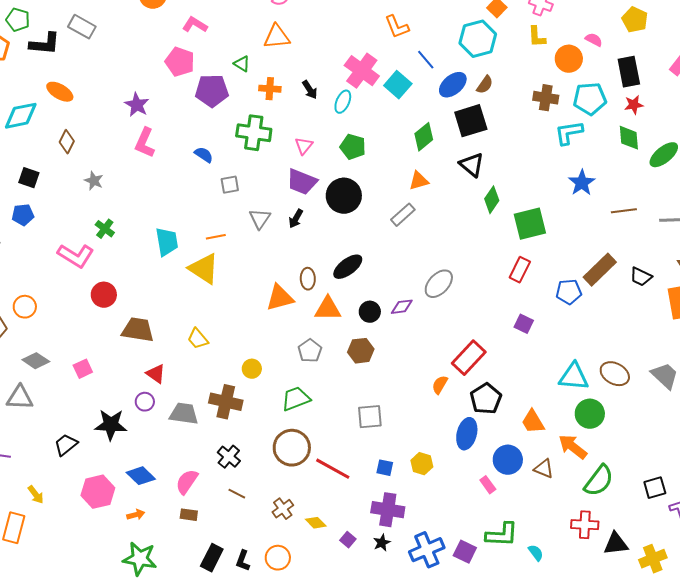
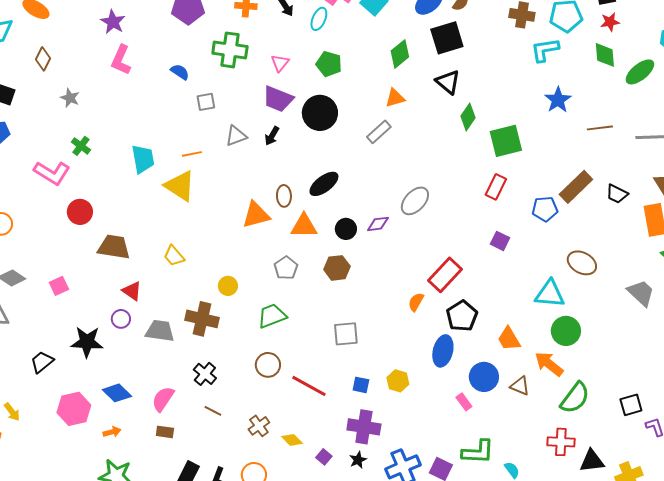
gray triangle: (260, 219) -> (236, 136), turned 35
brown ellipse: (615, 374) -> (582, 263), moved
brown circle: (292, 448) -> (268, 365), size x0.7

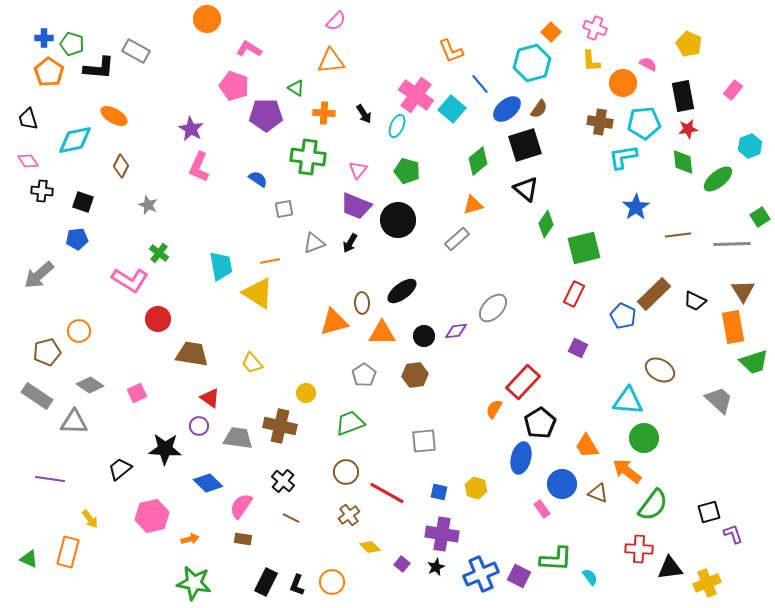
blue pentagon: (545, 209) -> (623, 316), turned 30
blue diamond: (117, 393) -> (208, 483), moved
brown cross: (259, 426) -> (349, 515), moved

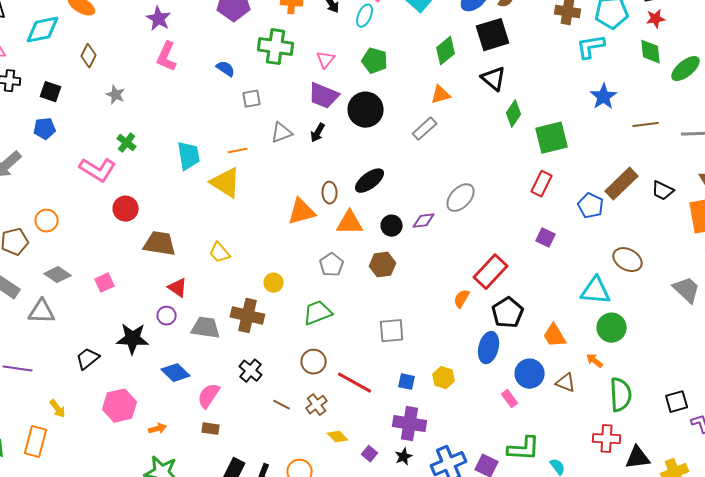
orange arrow: (627, 471) -> (595, 361), size x0.6
green semicircle: (653, 505) -> (621, 395), turned -40
brown line: (291, 518) -> (282, 405), moved

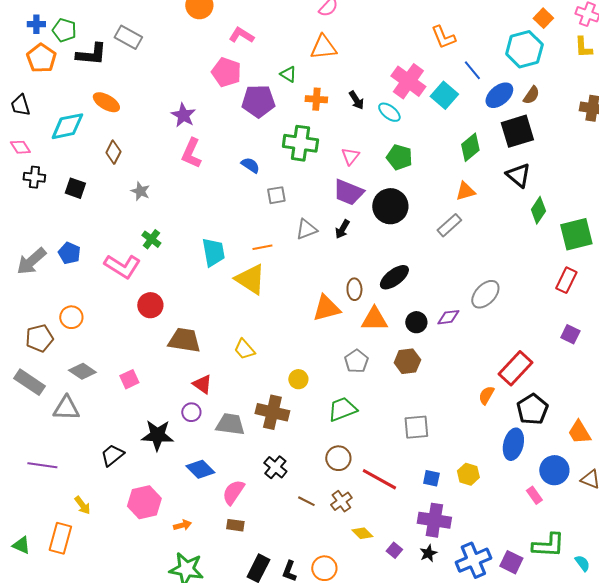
cyan ellipse: (365, 16) -> (389, 112), turned -75
blue pentagon: (45, 129) -> (69, 253), moved, turned 30

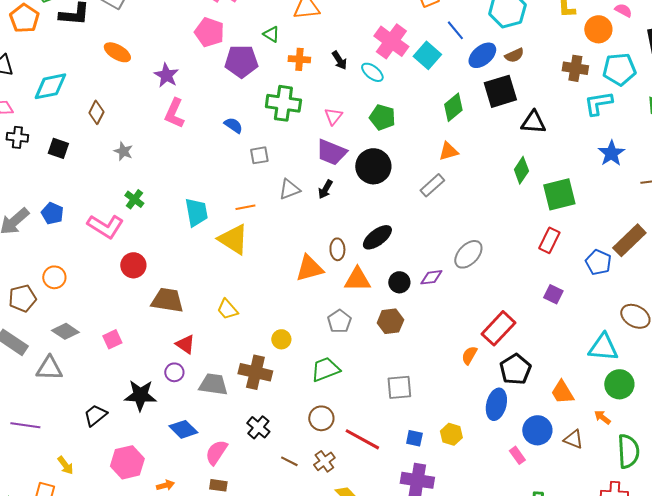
brown semicircle: (531, 95) -> (514, 55), turned 30
orange ellipse: (106, 102) -> (117, 52), moved
black triangle: (518, 175) -> (533, 122), moved, turned -36

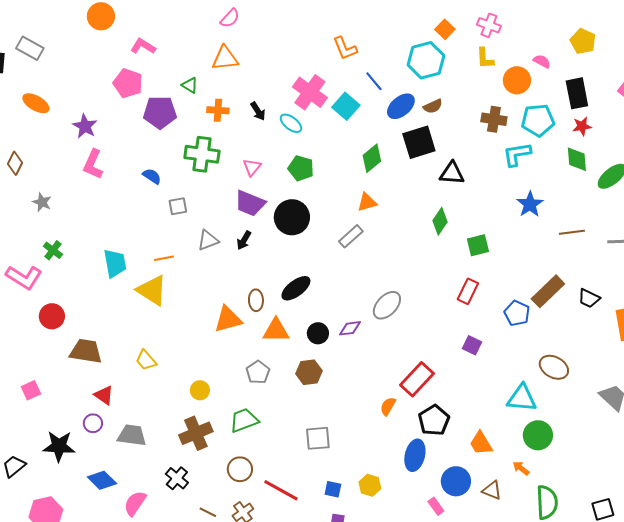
green square: (559, 194) -> (478, 245), size x0.7
brown cross: (255, 372) -> (196, 433), moved, turned -36

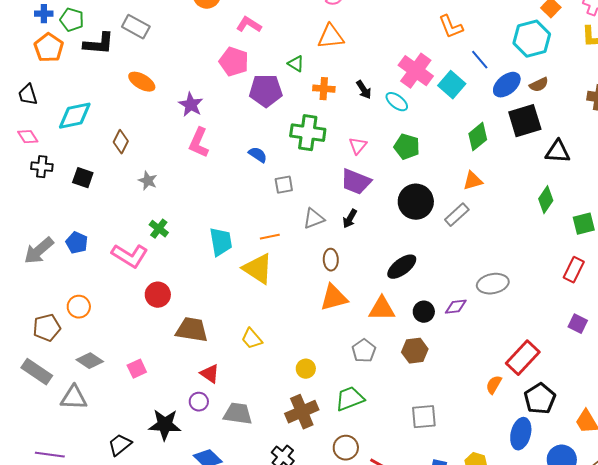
black circle: (292, 217) -> (416, 202), moved
brown ellipse: (256, 300) -> (331, 260), moved
gray ellipse: (387, 305) -> (493, 284), turned 36

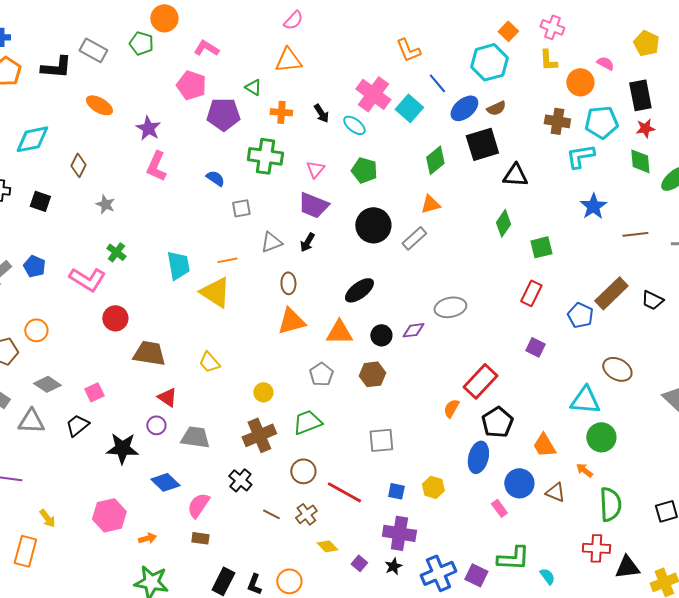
green pentagon: (72, 20) -> (141, 43), moved
black trapezoid: (120, 445) -> (77, 425), moved

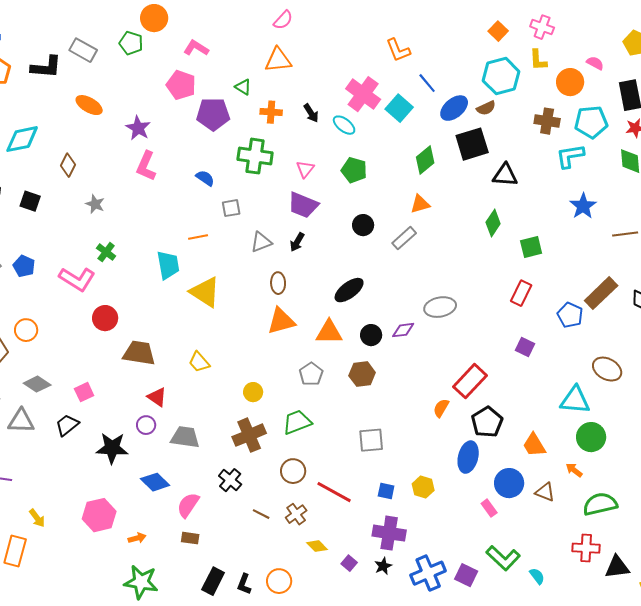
cyan hexagon: (489, 62) -> (501, 76), moved
black circle: (373, 225) -> (363, 225), size x0.6
orange line: (227, 260) -> (198, 237), moved
green semicircle: (610, 504) -> (600, 504), turned -100
green L-shape: (513, 558) -> (503, 558), turned 40

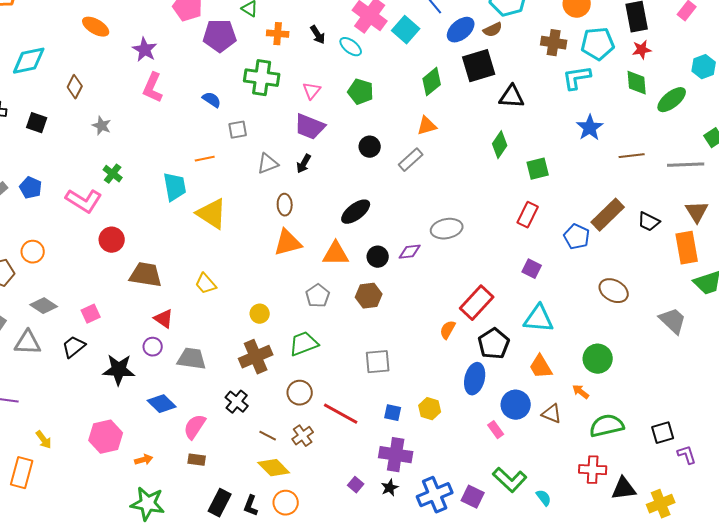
cyan triangle: (575, 400) -> (539, 319), moved
yellow diamond: (317, 546) -> (274, 468), moved, size x1.5

